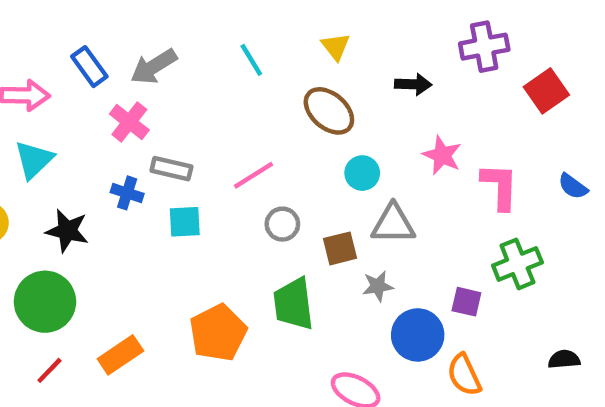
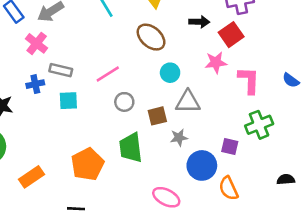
red square: (546, 91) -> (231, 35), moved
pink star: (442, 155) -> (216, 63), turned -30
blue cross: (127, 193) -> (35, 84), turned -30

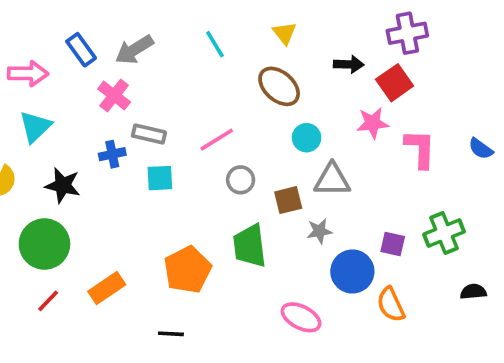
green cross: (259, 125) -> (444, 233), moved

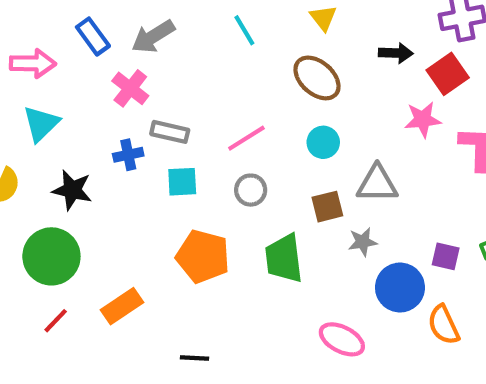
cyan circle: (307, 138) -> (323, 142), moved
gray circle: (241, 180) -> (251, 190), moved
orange pentagon: (187, 270) -> (203, 256), moved, turned -30

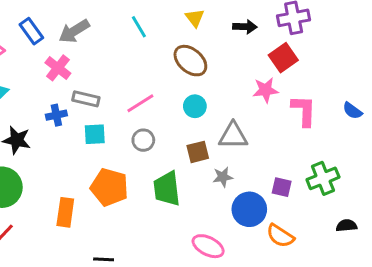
black arrow: (396, 53) -> (245, 27), moved
orange rectangle: (122, 306) -> (65, 212), moved, turned -48
orange semicircle: (444, 325) -> (280, 236), turned -32

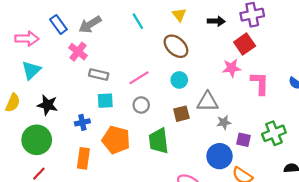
blue cross: (56, 115) -> (82, 122), moved
gray star: (223, 177) -> (224, 122), moved

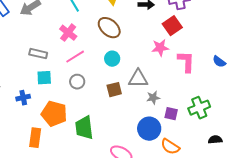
pink cross: (78, 52) -> (68, 33), moved
green trapezoid: (159, 141) -> (84, 128), moved
orange rectangle: (83, 158) -> (35, 138), moved

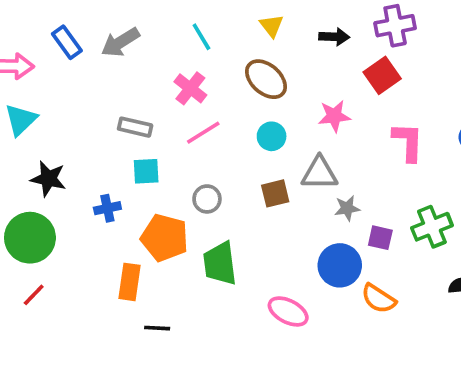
pink star: (160, 48) -> (334, 116), moved
gray circle: (77, 82) -> (207, 199), moved

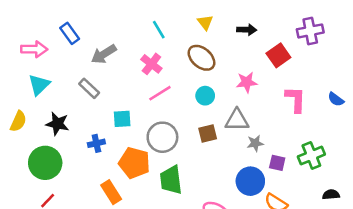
purple cross: (395, 26) -> (310, 31), moved
gray arrow: (120, 42) -> (104, 54), moved
gray rectangle: (135, 127) -> (89, 88), moved, turned 30
gray circle: (207, 199) -> (162, 137), size x1.6
orange rectangle: (130, 282) -> (111, 192), turned -40

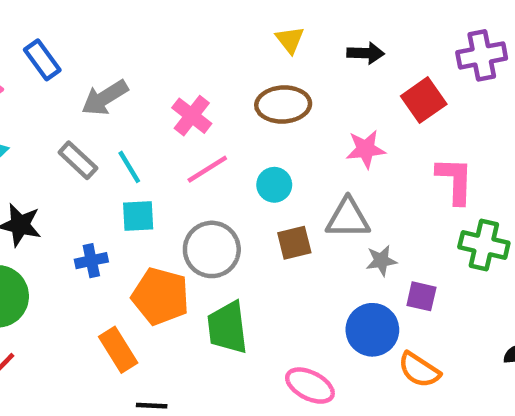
cyan line: (159, 30) -> (129, 167), moved
brown ellipse: (201, 58) -> (283, 104), turned -44
cyan circle: (205, 96) -> (274, 185), moved
green cross: (311, 155) -> (484, 245), moved, turned 35

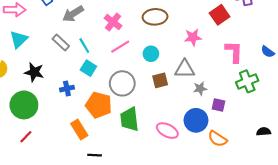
cyan square: (138, 216) -> (88, 68), turned 35
green cross: (484, 245) -> (247, 81), turned -35
pink ellipse: (310, 386) -> (167, 131), moved

